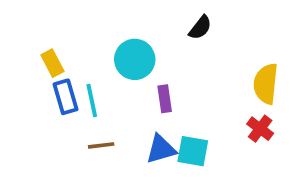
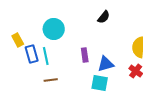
cyan circle: (135, 59) -> (54, 29), moved
yellow rectangle: (52, 63) -> (18, 40), moved
blue triangle: (161, 149) -> (106, 64), moved

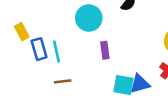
cyan circle: (54, 29) -> (89, 18), moved
blue triangle: (106, 64) -> (140, 84), moved

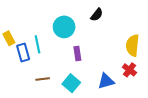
cyan line: (57, 52) -> (37, 44), moved
cyan square: (124, 85) -> (71, 83), moved, turned 30

